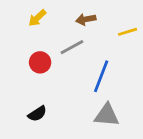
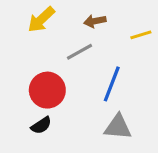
yellow arrow: (37, 18) -> (41, 20), size x1.4
red circle: (40, 62) -> (47, 90), moved, size x1.5

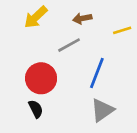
black semicircle: (41, 125) -> (36, 109), turned -84
gray triangle: (118, 127) -> (102, 110), turned -40

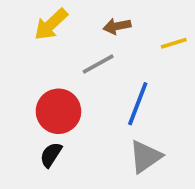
black semicircle: (36, 109) -> (51, 155), turned -120

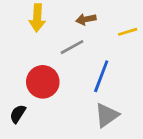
yellow arrow: (51, 24) -> (37, 18), turned -44
black semicircle: (51, 155) -> (18, 114), moved

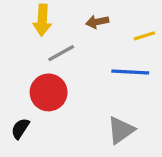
gray line: (72, 47) -> (61, 53), moved
blue line: (101, 76) -> (130, 72), moved, turned 72

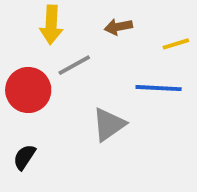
red circle: (49, 92) -> (28, 90), moved
gray triangle: (121, 130) -> (109, 125), moved

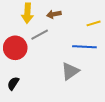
brown arrow: (118, 27) -> (54, 14), moved
gray triangle: (109, 125) -> (70, 71), moved

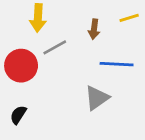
brown arrow: (54, 14) -> (94, 29), moved, turned -72
yellow line: (94, 23) -> (129, 18), moved

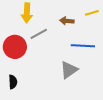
brown arrow: (94, 29) -> (67, 21), turned 88
black semicircle: (18, 115) -> (13, 82), turned 144

